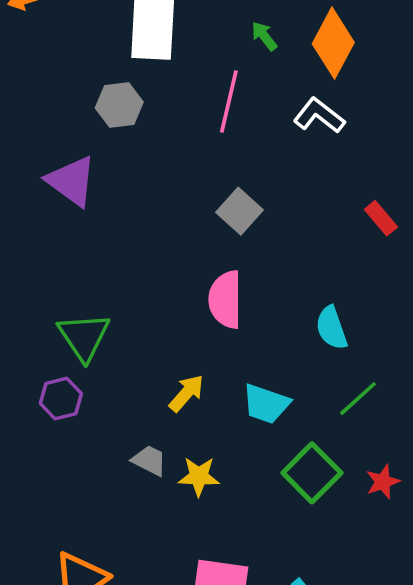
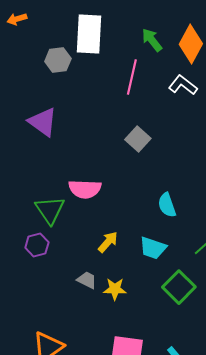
green arrow: (264, 36) -> (152, 40), size x1.4
gray hexagon: (119, 105) -> (58, 60), moved
pink semicircle: (225, 300) -> (85, 189), moved, turned -88
cyan semicircle: (331, 328) -> (167, 205), moved

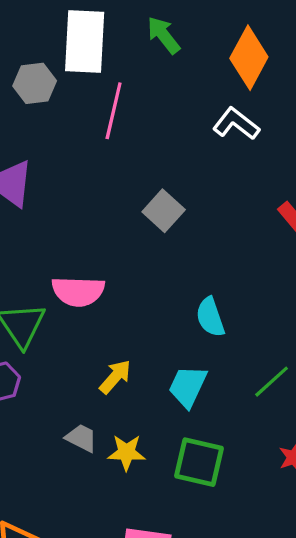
green arrow: (152, 40) -> (164, 35), moved
pink line: (132, 77) -> (114, 111), moved
cyan trapezoid: (153, 248) -> (188, 386), turned 96
green square: (179, 287) -> (199, 462), moved, turned -32

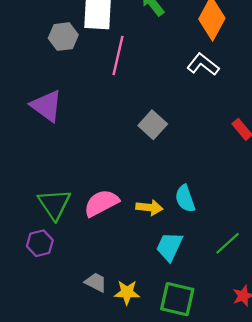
pink semicircle: (78, 291) -> (101, 203), moved, turned 150
yellow arrow: (115, 377) -> (149, 207), moved, turned 55

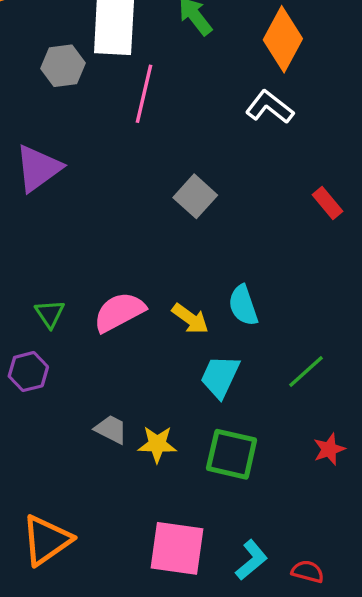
purple triangle: (47, 106) -> (38, 168), turned 48
green triangle: (54, 204) -> (50, 314), size x0.6
yellow arrow: (149, 207) -> (190, 319), turned 30

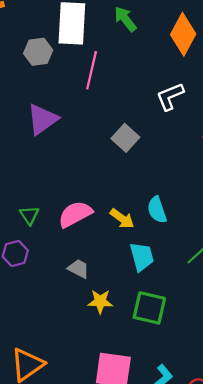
white L-shape: (270, 107) -> (170, 96), moved, turned -60
purple triangle: (38, 168) -> (42, 119), moved
cyan trapezoid: (220, 376) -> (142, 257), turned 140
gray trapezoid: (111, 429) -> (78, 269), moved

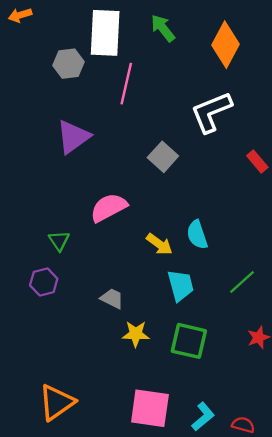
white L-shape: (170, 96) -> (211, 112), size x1.4
pink semicircle: (75, 214) -> (109, 208), moved

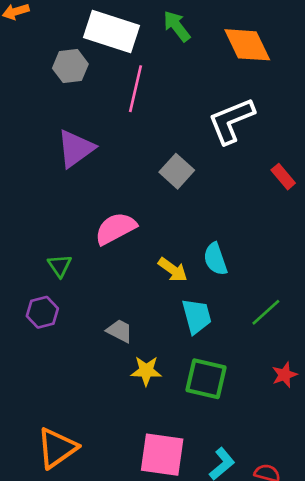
white rectangle: (105, 33) -> (112, 31), turned -75
orange diamond: (225, 45) -> (247, 45), turned -54

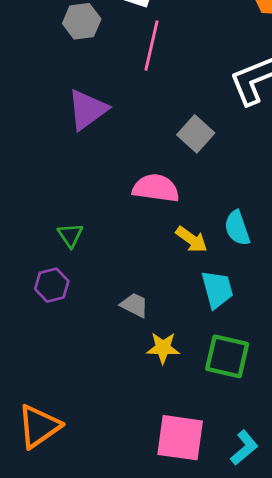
pink semicircle: (116, 228) -> (156, 188), moved, turned 36
orange triangle: (57, 448) -> (39, 426), moved

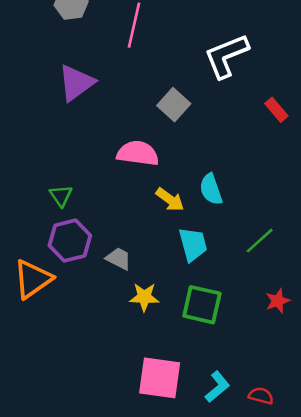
purple hexagon: (52, 285) -> (70, 241), moved, size x1.4
orange triangle: (39, 426) -> (33, 279), moved

